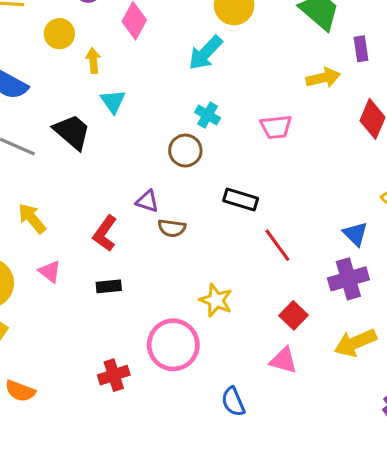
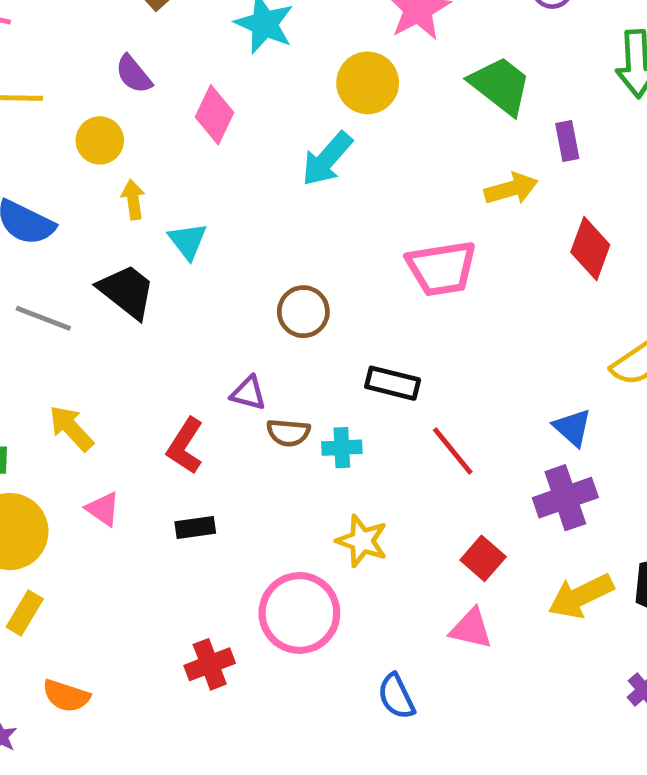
yellow arrow: (93, 61) -> (133, 199), moved
cyan cross: (208, 115) -> (342, 448), moved, turned -30
pink trapezoid: (276, 127) -> (442, 268), size x1.4

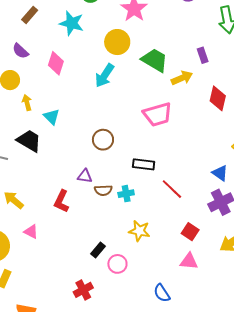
green trapezoid: (500, 85) -> (155, 60), moved
black rectangle: (195, 527) -> (98, 250), moved, turned -35
pink circle: (299, 613) -> (117, 264), size x0.6

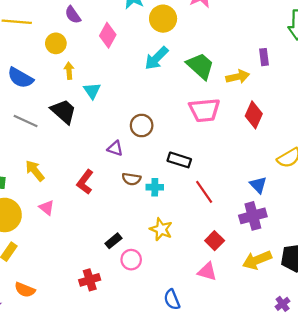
yellow circle: (117, 42) -> (163, 19), moved
green trapezoid: (155, 60) -> (200, 66), moved
red diamond: (218, 98) -> (254, 115), moved
purple triangle: (85, 176) -> (115, 148), moved

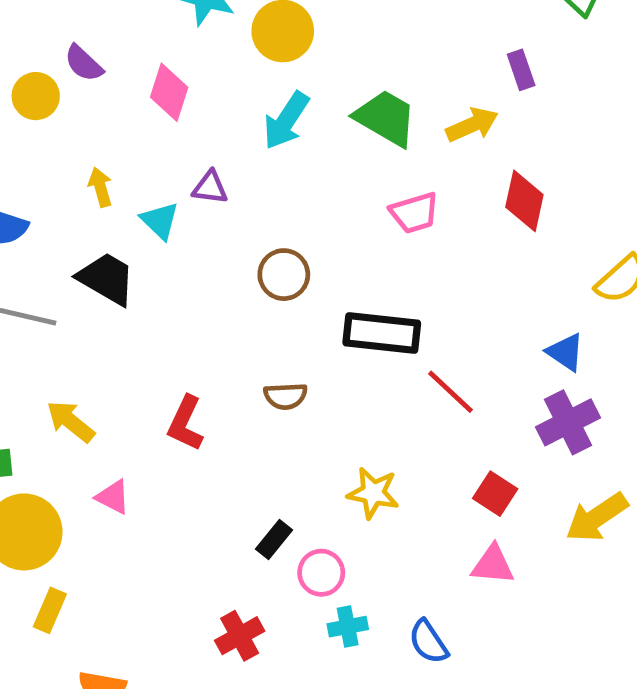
yellow circle: (56, 43) -> (36, 96), moved
pink trapezoid: (204, 110) -> (414, 213), size x0.7
purple triangle: (115, 148) -> (210, 187), moved
black rectangle: (179, 160) -> (382, 333), size x1.4
cyan cross: (155, 187) -> (348, 627), moved

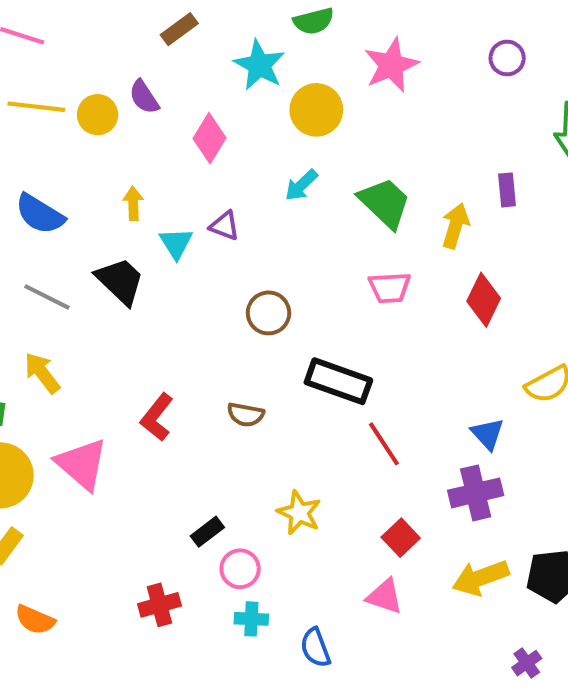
cyan arrow: (286, 121) -> (301, 185), size x0.7
yellow arrow: (472, 125) -> (455, 226), turned -63
yellow arrow: (71, 421) -> (42, 373), moved
pink triangle: (113, 497) -> (82, 464), size x1.8

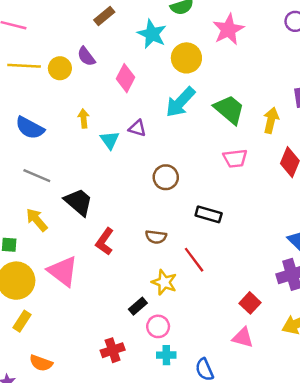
cyan arrow: (301, 185) -> (180, 102), size x1.6
black trapezoid: (120, 281) -> (79, 202), moved
black rectangle: (338, 381) -> (209, 214), size x0.7
red line: (384, 444) -> (194, 260), moved
yellow star: (299, 513) -> (164, 282), moved

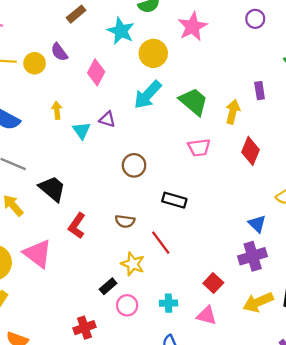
cyan cross: (166, 355) -> (169, 303), moved

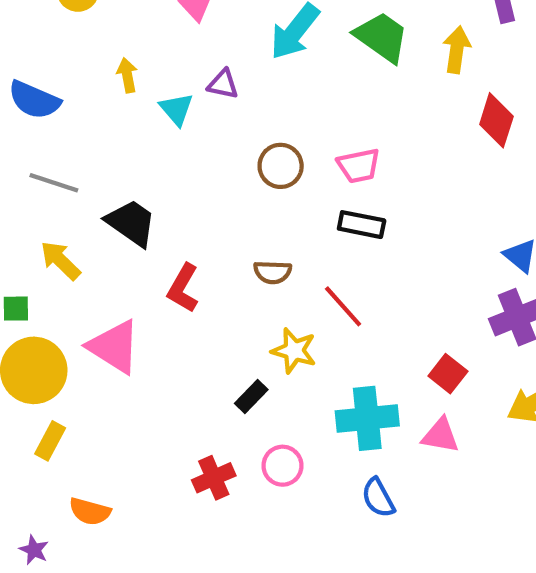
pink trapezoid: (199, 148) -> (359, 166), moved
cyan cross: (169, 303) -> (367, 418), size x1.8
pink circle: (127, 305) -> (282, 466), moved

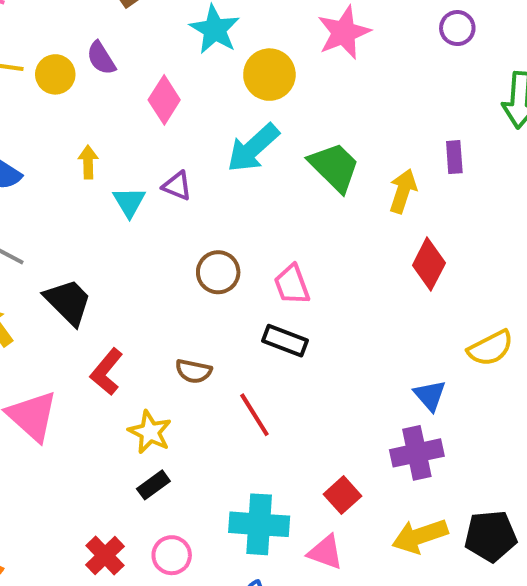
pink trapezoid: (359, 166) -> (292, 285), turned 72
yellow star: (294, 351) -> (150, 432), moved
red cross: (214, 478) -> (105, 556), turned -30

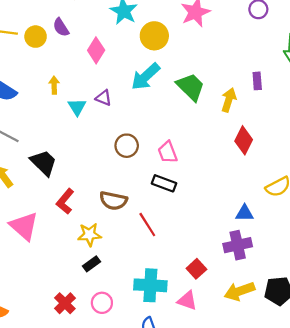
brown semicircle: (193, 371) -> (113, 201), size x1.4
blue triangle: (430, 395) -> (245, 213), turned -48
yellow star: (150, 432) -> (89, 235), turned -30

